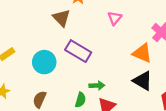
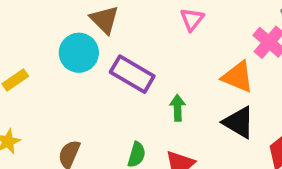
cyan circle: (44, 62) -> (79, 53), moved
green arrow: (97, 86) -> (178, 108), moved, turned -88

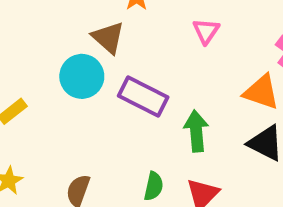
green arrow: (178, 108) -> (196, 131), size x1.4

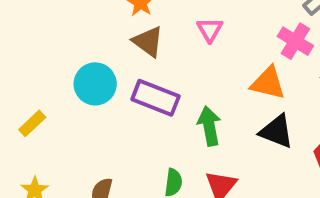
brown triangle: (108, 38) -> (148, 42), moved

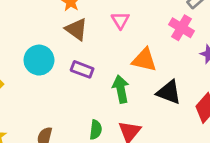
orange triangle: (268, 83) -> (144, 60), moved
purple rectangle: (155, 98) -> (82, 69), size x0.7

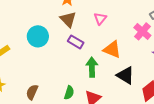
purple rectangle: (82, 69) -> (76, 42), moved

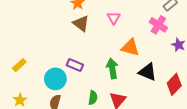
cyan circle: (38, 36) -> (55, 79), moved
purple rectangle: (76, 42) -> (75, 65), moved

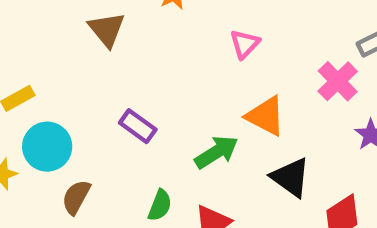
brown triangle: (81, 23) -> (107, 29), moved
green arrow: (112, 68) -> (216, 152), turned 54
cyan circle: (55, 79) -> (47, 147), moved

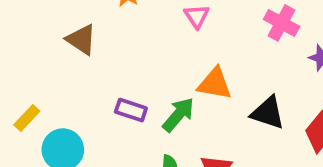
orange triangle: (266, 116) -> (215, 84), moved
green arrow: (216, 152) -> (178, 115), moved

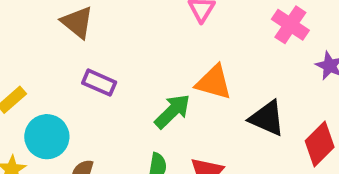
purple rectangle: (131, 110) -> (99, 83), moved

